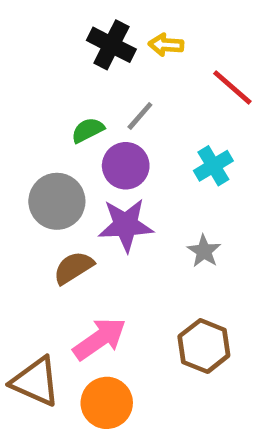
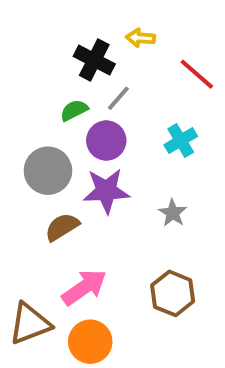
black cross: (111, 45) -> (94, 60), moved
brown triangle: (36, 382) -> (30, 324), turned -45

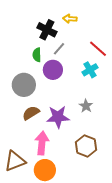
red line: (197, 74) -> (98, 49), moved
green semicircle: (74, 110) -> (37, 55), turned -64
purple star: (106, 191) -> (58, 117), moved
pink arrow: (84, 287) -> (42, 143), turned -50

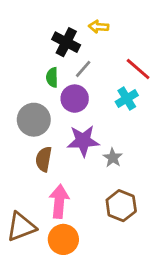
gray star: (86, 106) -> (113, 158), moved
brown semicircle: (31, 113) -> (44, 159), turned -48
purple star: (58, 117) -> (83, 141), moved

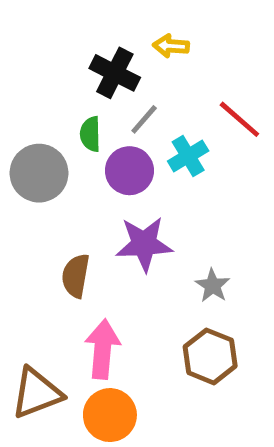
cyan cross: (127, 99) -> (188, 156), moved
gray circle: (34, 120) -> (39, 173), moved
gray star: (113, 158) -> (213, 286), moved

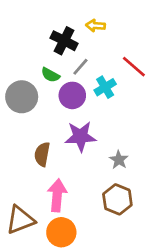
green semicircle: (90, 134) -> (50, 75), turned -60

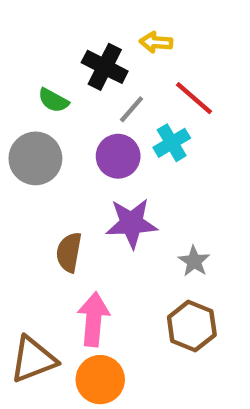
red line: (134, 67) -> (194, 98), moved
green semicircle: (50, 75) -> (53, 100), moved

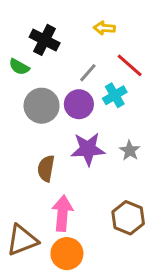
black cross: (105, 67) -> (45, 40), moved
green semicircle: (53, 100) -> (19, 67), moved
gray circle: (35, 158) -> (42, 106), moved
gray star: (194, 261) -> (130, 151), moved

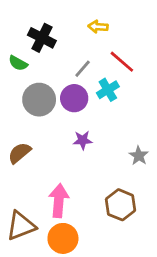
purple star: (88, 149) -> (83, 140), size x0.6
gray star: (130, 151) -> (139, 156), moved
brown semicircle: (46, 168) -> (19, 153), moved, turned 40

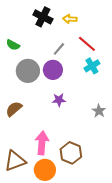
black cross: (42, 38) -> (43, 17), moved
cyan cross: (108, 90) -> (92, 66), moved
brown hexagon: (120, 205) -> (71, 153), moved

